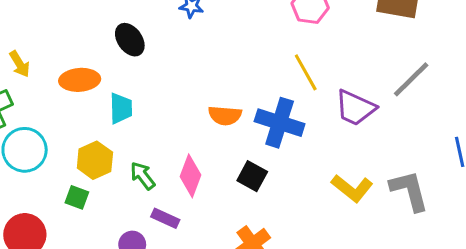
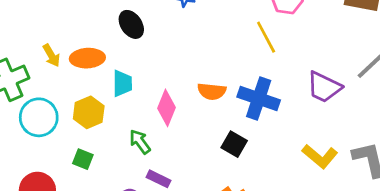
yellow arrow: (20, 64) -> (51, 55), moved
yellow line: (306, 72) -> (266, 37), moved
yellow hexagon: (95, 160) -> (89, 112), moved
pink diamond: (190, 176) -> (167, 108), moved

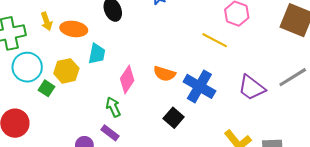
yellow line: (266, 37) -> (215, 40), turned -45
green arrow: (140, 142) -> (113, 107), moved
green square: (83, 159) -> (46, 88), moved

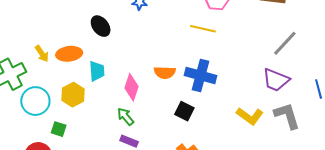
green square: (46, 88) -> (59, 129), moved
purple trapezoid: (252, 88) -> (276, 80), moved

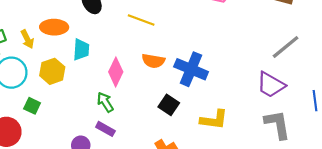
yellow line: (203, 29) -> (141, 20), moved
yellow arrow: (42, 54) -> (27, 39), moved
yellow L-shape: (250, 116) -> (214, 120), moved, turned -36

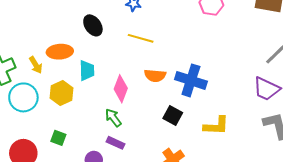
green square: (32, 106) -> (58, 138), moved

